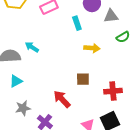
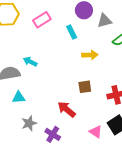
cyan triangle: (16, 81) -> (19, 97), turned 32

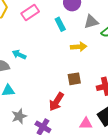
gray triangle: (104, 21) -> (91, 22), moved
red arrow: (67, 109) -> (56, 102), turned -96
pink triangle: (96, 132) -> (86, 124), turned -32

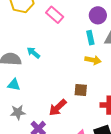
pink rectangle: (30, 13) -> (55, 15), turned 60
cyan rectangle: (60, 24) -> (90, 38), moved

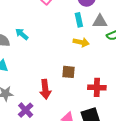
red arrow: (58, 108) -> (45, 89), turned -54

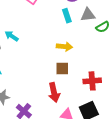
yellow arrow: (81, 42) -> (64, 47), moved
red arrow: (45, 89) -> (54, 92), moved

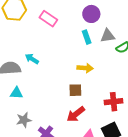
brown square: (62, 69) -> (75, 90), moved
red arrow: (54, 92) -> (76, 114), turned 66

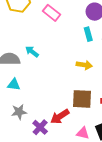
brown square: (75, 90) -> (82, 99), moved, size x1.5
red arrow: (76, 114) -> (60, 117), moved

